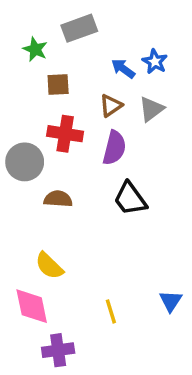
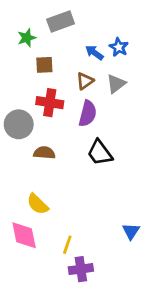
green star: (35, 49) -> (27, 38), turned 30
yellow line: (111, 311) -> (67, 245), moved, turned 36
purple cross: (58, 350) -> (81, 269), moved

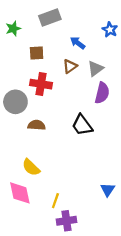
green star: (27, 38) -> (13, 29), moved
blue star: (119, 47) -> (110, 30), moved
purple semicircle: (88, 113) -> (102, 93), moved

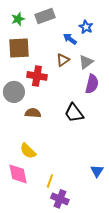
green star: (13, 29) -> (18, 19), moved
blue star: (110, 30) -> (86, 27), moved
brown square: (37, 53) -> (19, 48), moved, size x1.6
purple cross: (67, 221) -> (60, 199), turned 30

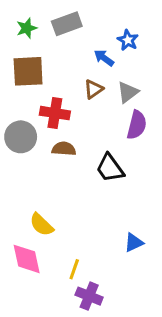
brown semicircle: (33, 113) -> (64, 149), moved
blue triangle: (97, 171) -> (134, 243), moved, turned 32

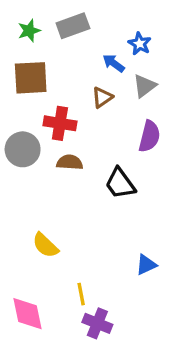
gray triangle: (128, 92) -> (145, 86), moved
pink diamond: (27, 259) -> (27, 314), moved
yellow line: (74, 269) -> (81, 294), turned -30

